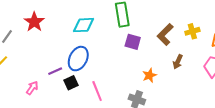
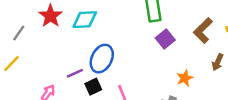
cyan diamond: (83, 25) -> (85, 20), moved
purple square: (133, 42) -> (165, 39), turned 35

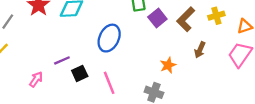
purple square: (165, 39) -> (157, 18), moved
blue ellipse: (102, 59) -> (109, 38), moved

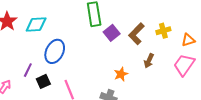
blue ellipse: (109, 38) -> (55, 51), moved
purple line: (62, 60) -> (28, 70), turned -40

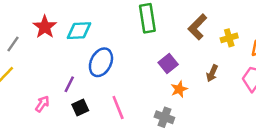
purple square: (112, 33) -> (168, 64), moved
brown L-shape: (136, 34) -> (197, 27), moved
black square: (43, 81) -> (80, 107), moved

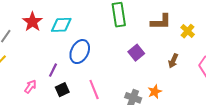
brown L-shape: (197, 27) -> (161, 22), turned -135
yellow cross: (229, 38) -> (188, 31), turned -32
orange star: (179, 89) -> (155, 92), moved

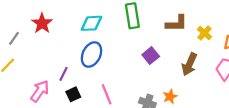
cyan diamond: (61, 25) -> (91, 23), moved
brown arrow: (173, 61) -> (189, 64), size x1.5
pink arrow: (30, 87) -> (40, 91), size x1.5

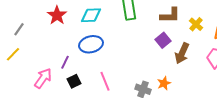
red star: (42, 23) -> (57, 15), moved
blue ellipse: (91, 55) -> (91, 44), turned 50
purple square: (151, 56) -> (163, 40), moved

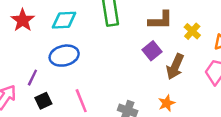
orange star: (164, 83) -> (167, 103), moved

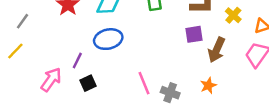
purple square: (152, 51) -> (194, 34), turned 30
pink line: (81, 101) -> (144, 83), moved

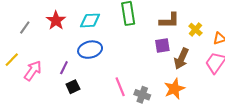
gray line: (22, 21) -> (25, 27), moved
pink arrow: (51, 80) -> (33, 71), moved
orange star: (208, 86) -> (174, 89), size x1.5

